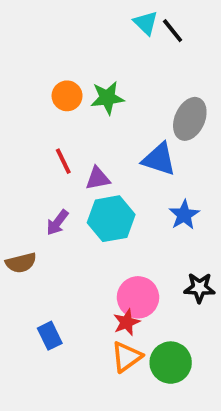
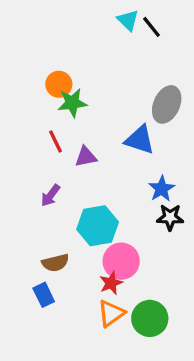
green star: (107, 98) -> (72, 103), moved
cyan hexagon: (111, 219) -> (98, 226), moved
brown semicircle: (21, 263) -> (55, 263), moved
black star: (199, 288) -> (170, 217), moved

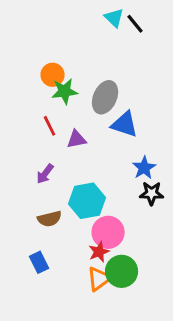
gray ellipse: (167, 104) -> (105, 97), moved
brown semicircle: (55, 263) -> (50, 219), moved
green circle: (150, 318) -> (122, 271), moved

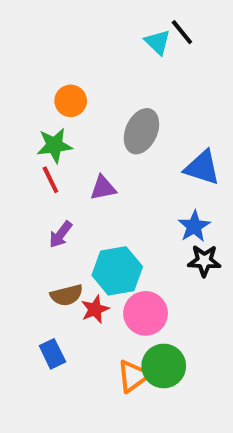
cyan triangle: (114, 18) -> (158, 42), moved
green star: (65, 91) -> (54, 145), moved
blue triangle: (125, 124) -> (202, 168), moved
red line: (50, 126) -> (50, 180), moved
red star: (99, 252) -> (95, 309), moved

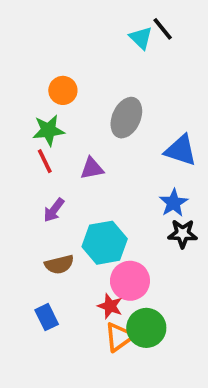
red star: (95, 309) -> (110, 306), moved, turned -30

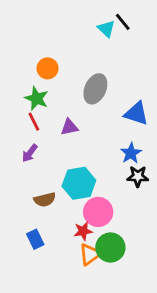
green star: (48, 130) -> (37, 98), turned 30
purple arrow: (54, 210) -> (30, 153), moved
red star: (110, 306) -> (83, 231), turned -30

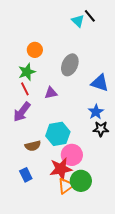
green star: (37, 98) -> (27, 72), turned 30
purple arrow: (30, 153) -> (22, 112), size x1.5
red star: (83, 231) -> (61, 169), size x1.6

